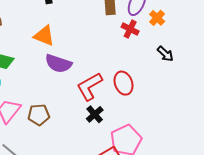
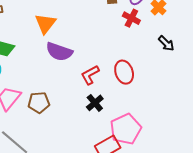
orange triangle: (44, 36) -> (45, 24), turned 45
red L-shape: (90, 86) -> (90, 75), size x0.7

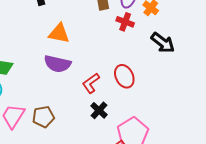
orange triangle: (45, 24) -> (59, 33), moved, turned -50
black arrow: (166, 43) -> (163, 43), size x1.4

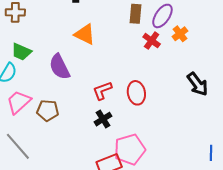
black arrow: (163, 43) -> (197, 84), moved
purple semicircle: (57, 64) -> (59, 67), moved, turned 36

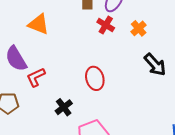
orange cross: (180, 34) -> (139, 28), moved
red L-shape: (102, 91) -> (36, 77), moved

